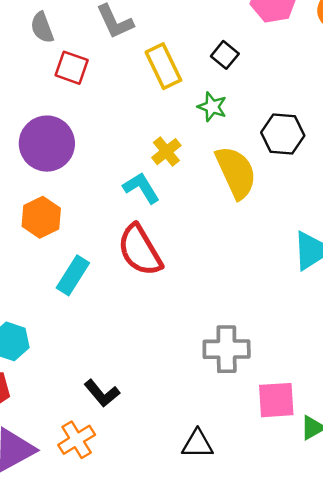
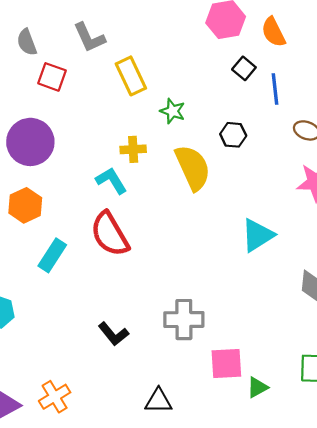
black square: (225, 55) -> (244, 68), moved
black hexagon: (283, 134) -> (233, 135), size x0.7
yellow cross: (166, 152) -> (133, 149), turned 35
black L-shape: (102, 393) -> (113, 334), moved

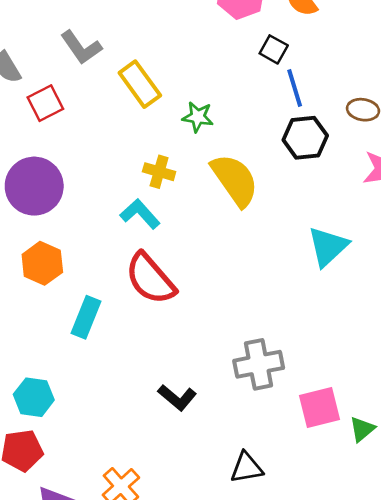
red square: (52, 77) -> (45, 103), turned -36
blue line: (275, 89) -> (295, 88), moved
black hexagon: (233, 135) -> (305, 138), moved, size x1.4
yellow cross: (133, 149) -> (159, 172), turned 30

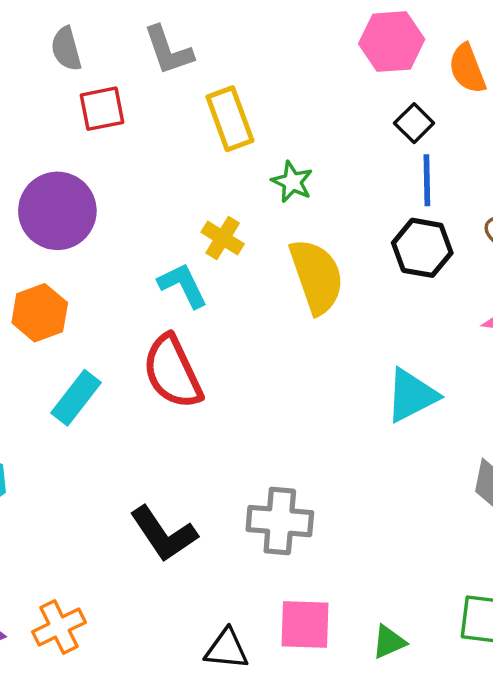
black L-shape: (177, 398) -> (164, 534), size x1.4
pink square: (320, 407) -> (305, 625), moved

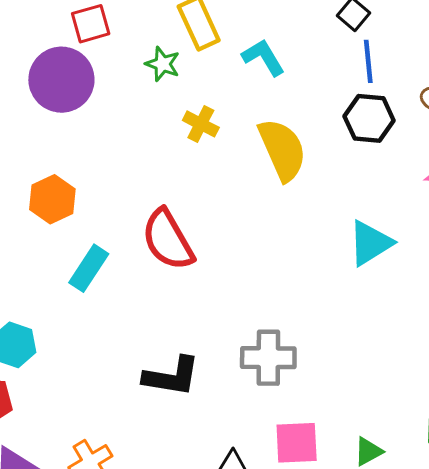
green star: (292, 182) -> (163, 64), moved
purple circle: (57, 211) -> (61, 80), moved
cyan L-shape: (183, 285) -> (263, 57), moved
black L-shape: (164, 534) -> (172, 376), turned -42

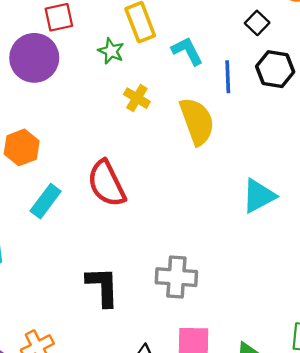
blue line: (368, 61) -> (228, 77), moved
black hexagon: (369, 118) -> (275, 69), moved
black L-shape: (172, 376) -> (103, 287), turned -105

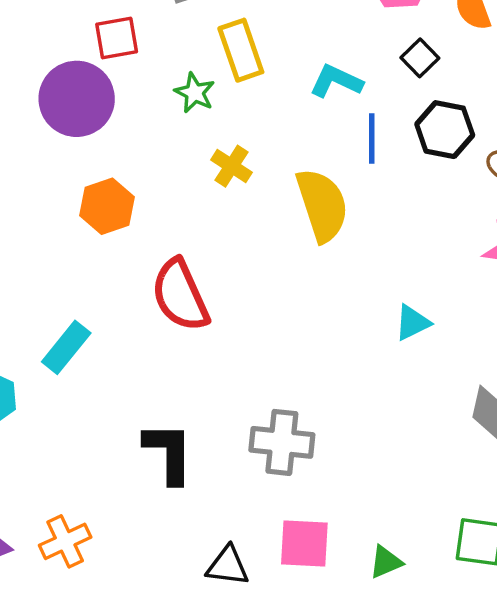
cyan L-shape: (187, 51) -> (336, 81), moved, turned -40
orange hexagon: (22, 147) -> (107, 206), moved
cyan triangle: (259, 196) -> (412, 323), size x0.7
cyan rectangle: (46, 201) -> (66, 347), moved

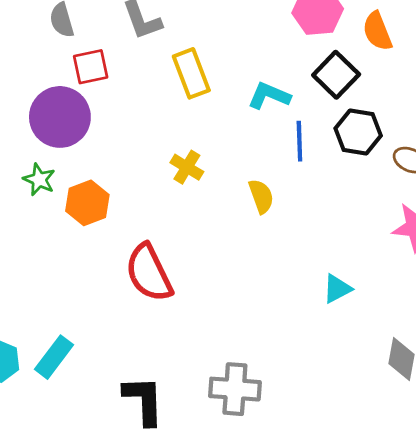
black square: (420, 58) -> (336, 75), size x1.5
green star: (195, 93) -> (39, 180), moved
yellow semicircle: (322, 205) -> (261, 196), size x0.6
cyan rectangle: (66, 347) -> (54, 357), moved

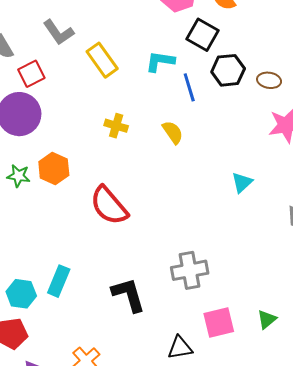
green star: (39, 180) -> (19, 176), moved

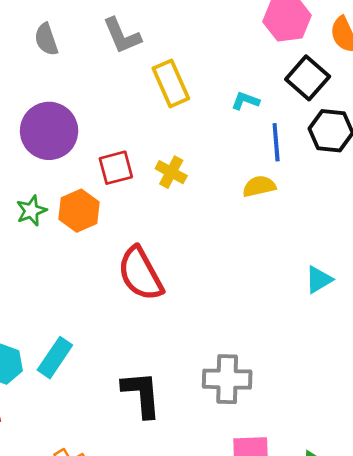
cyan L-shape: (160, 61) -> (245, 101), size x0.7
red square: (31, 74) -> (116, 168), moved
yellow semicircle: (173, 132) -> (259, 186), moved, turned -80
green star: (19, 176) -> (31, 211), turned 30

